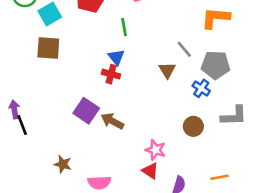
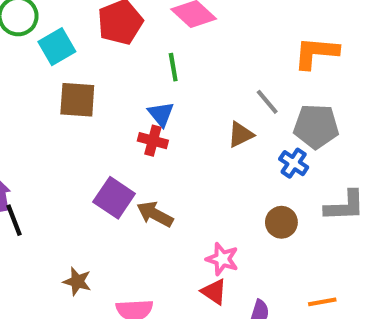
brown square: (48, 48) -> (77, 100), moved
brown triangle: (167, 70) -> (241, 134), turned 36

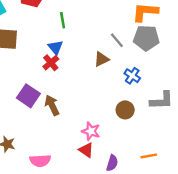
gray pentagon: (316, 126) -> (146, 38), moved
red cross: (153, 141) -> (51, 63), turned 35
brown arrow: (155, 214) -> (52, 105), turned 36

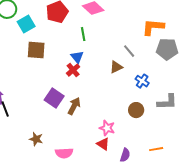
gray pentagon: (146, 38) -> (167, 49), moved
brown arrow: (52, 105) -> (74, 106), turned 54

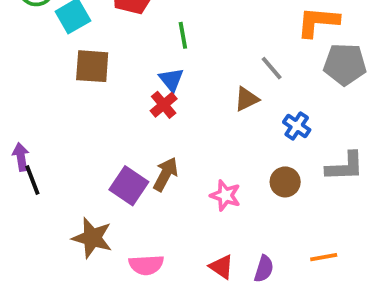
purple square: (54, 98) -> (129, 186), moved
pink star: (107, 128) -> (225, 195), moved
brown star: (36, 139) -> (92, 238), size x1.5
red triangle: (103, 144) -> (221, 267), moved

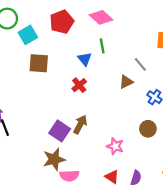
green line: (183, 35) -> (102, 46), moved
blue triangle: (171, 80) -> (85, 59), moved
pink star: (225, 195) -> (115, 146), moved
brown star: (92, 238) -> (54, 159), moved, turned -30

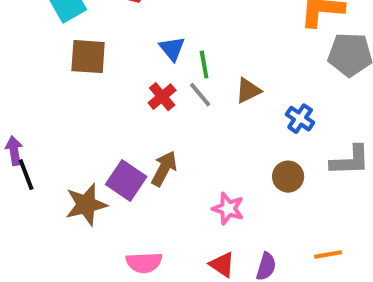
green line: (102, 46) -> (204, 65), moved
gray line: (140, 64) -> (200, 95), moved
brown star: (54, 159) -> (86, 205), moved

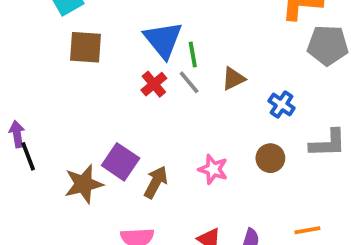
blue triangle: (172, 49) -> (163, 40), size x1.6
brown arrow: (164, 169) -> (156, 182), moved
pink star: (228, 209) -> (213, 169), moved

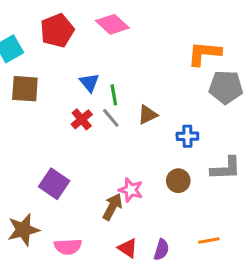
blue triangle: (163, 40) -> (89, 83), size x0.6
blue cross: (282, 105) -> (187, 136), turned -35
brown arrow: (156, 182) -> (112, 207), moved
brown star: (84, 184) -> (23, 230), moved

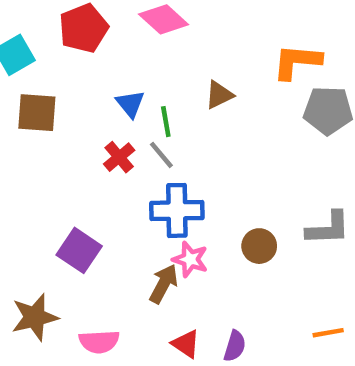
brown triangle: (148, 115) -> (219, 95), moved
blue cross: (187, 136) -> (177, 210), moved, size x1.6
orange line: (209, 240) -> (328, 333), moved

